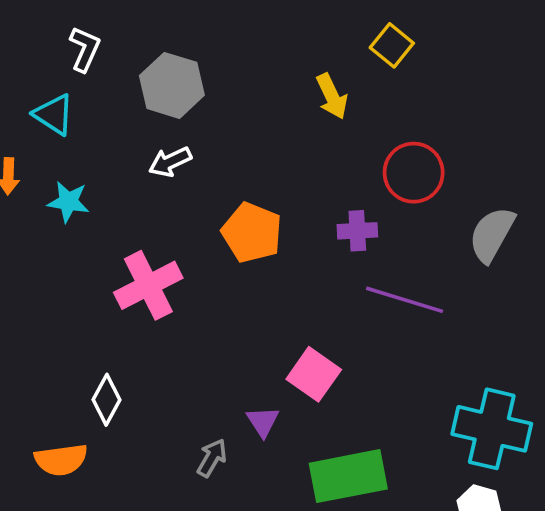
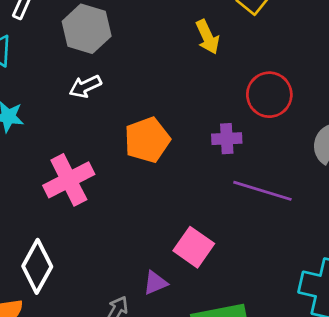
orange pentagon: (252, 233) -> (147, 140), turned 30
white diamond: (107, 400) -> (37, 266), size x1.4
purple triangle: (263, 422) -> (155, 283), turned 40

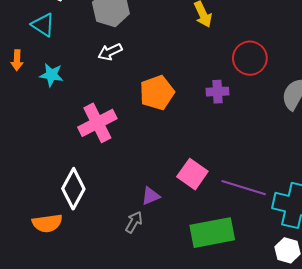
purple line: (262, 191) -> (244, 188), moved
purple triangle: (155, 283) -> (151, 196), moved

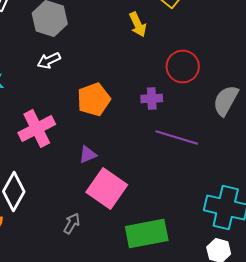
pink square: (192, 174) -> (107, 188), moved, size x1.4
purple line: (244, 188) -> (177, 138), moved
purple triangle: (151, 196) -> (88, 154), moved

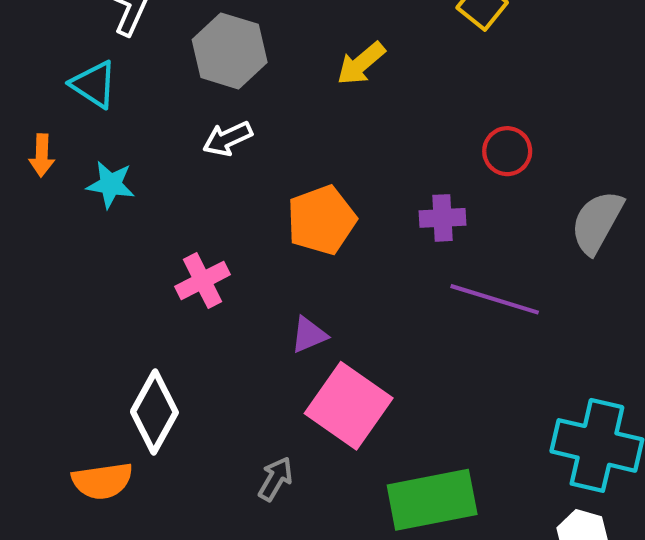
yellow arrow: (138, 24) -> (361, 63), moved, turned 75
red circle: (183, 66) -> (507, 151), size x0.7
pink cross: (37, 128) -> (202, 281), size x0.7

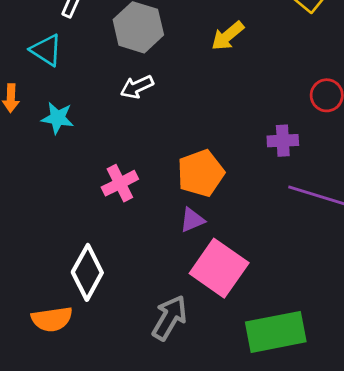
orange pentagon: (321, 220) -> (201, 173), moved
gray arrow: (276, 479) -> (169, 318), size x1.5

